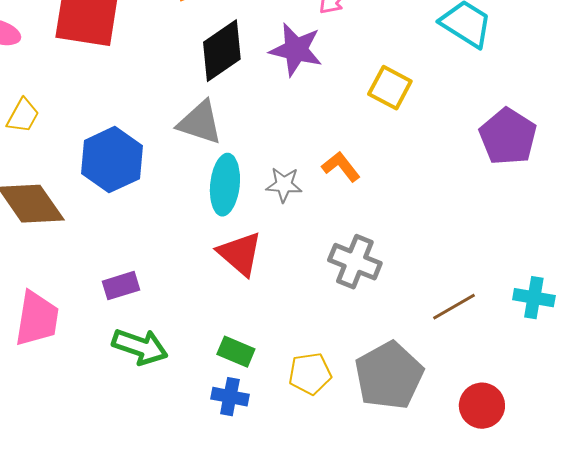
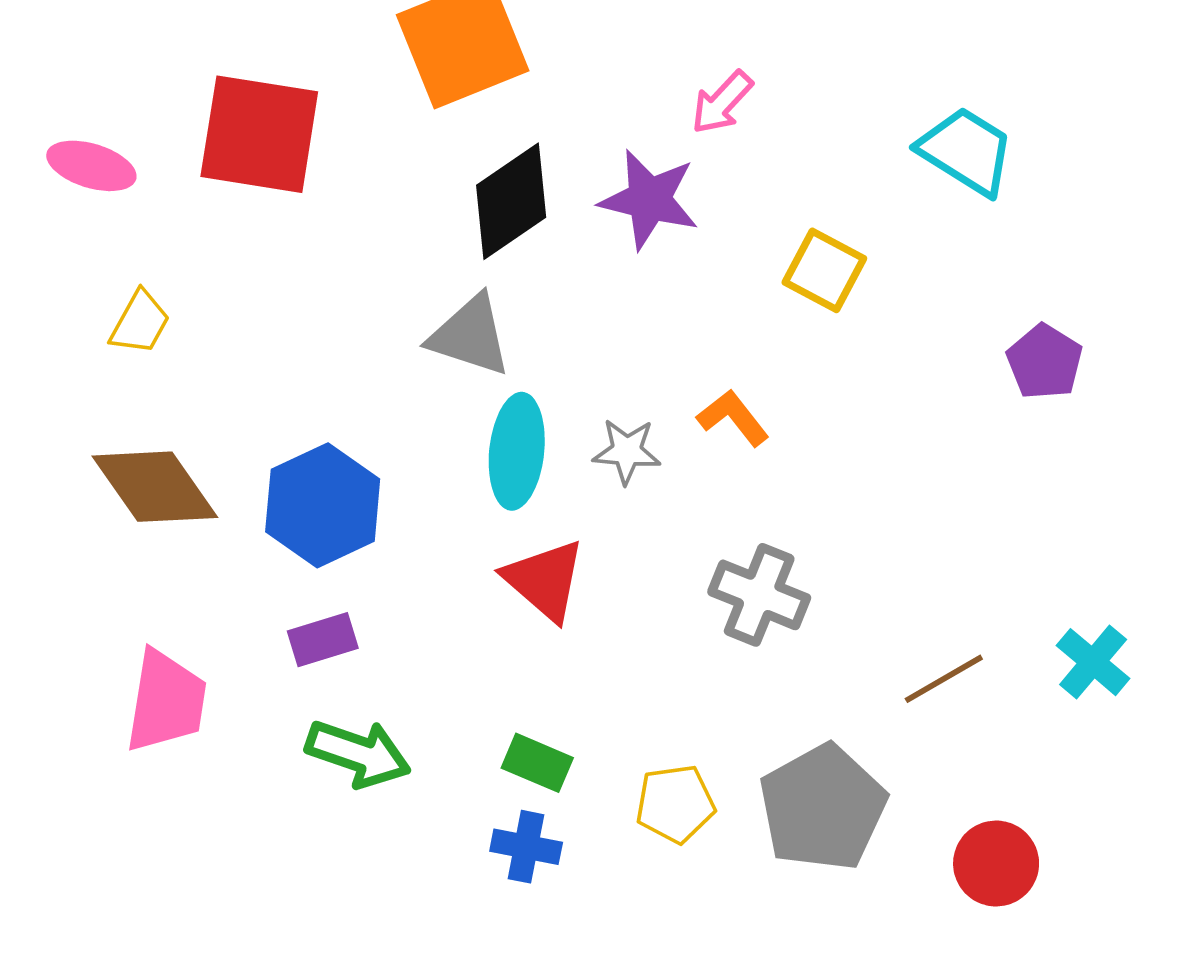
purple pentagon: (508, 137) -> (1045, 362), size x0.7
blue hexagon: (112, 160) -> (323, 505), moved
cyan cross: (534, 298) -> (1093, 662), turned 30

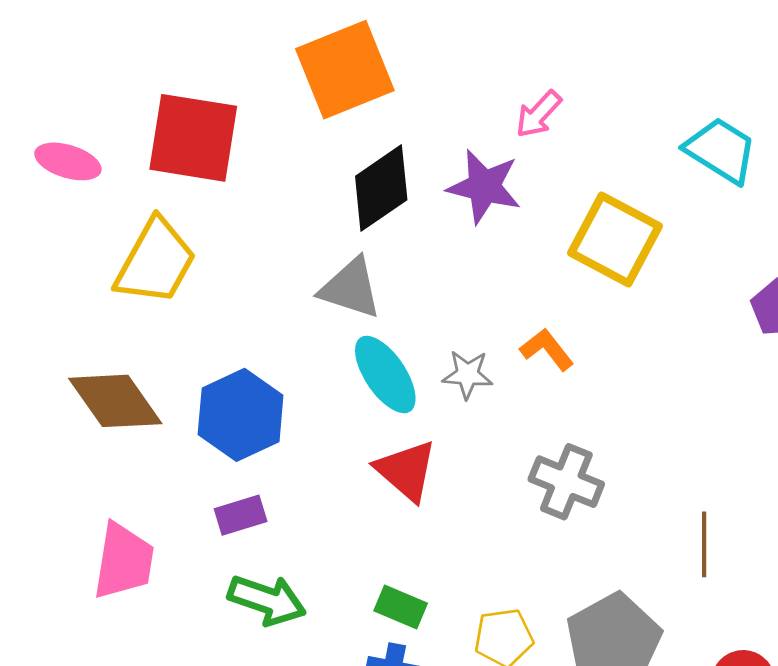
yellow square: (824, 270) -> (615, 239), size x1.5
yellow trapezoid: (140, 323) -> (156, 262), moved, size x1.8
cyan ellipse: (517, 451) -> (385, 375), turned -40
brown line: (944, 679) -> (704, 544), turned -60

